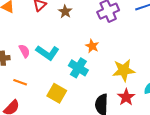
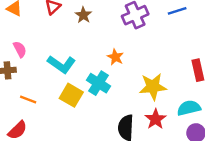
pink semicircle: (24, 51) -> (20, 49), moved
yellow square: (57, 93) -> (71, 95), moved

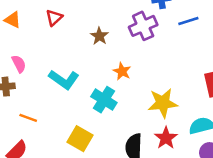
brown star: (83, 15) -> (99, 36), moved
yellow square: (71, 95) -> (80, 139), moved

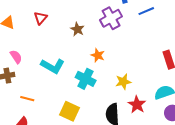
yellow star: (163, 103) -> (123, 82), moved, size x0.7

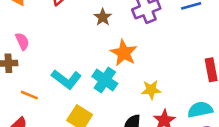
orange star: (98, 55) -> (124, 53), size x1.5
cyan L-shape: (53, 66) -> (66, 79), moved

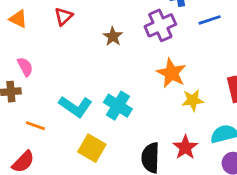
orange star: (124, 53) -> (171, 73), moved
yellow star: (151, 90) -> (193, 100), moved

